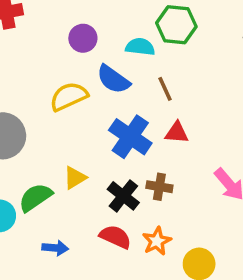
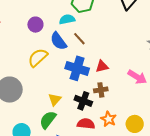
blue semicircle: (113, 79) -> (58, 41), turned 36
brown line: (165, 89) -> (79, 39), moved
red triangle: (177, 133) -> (102, 66), moved
green semicircle: (35, 197) -> (48, 120), moved

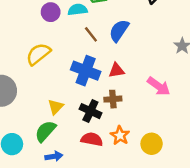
purple circle: (35, 25) -> (51, 12), moved
blue semicircle: (58, 41) -> (119, 31), moved, turned 66

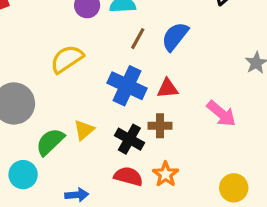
brown line: (91, 34) -> (138, 39), turned 63
green semicircle: (45, 131) -> (50, 142), moved
yellow circle: (152, 144) -> (234, 188), moved

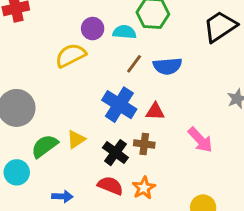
blue semicircle: (175, 36) -> (167, 66), turned -140
yellow semicircle: (67, 59) -> (71, 55), moved

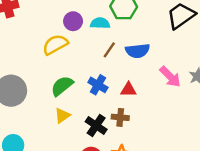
blue cross: (119, 105) -> (98, 85), size x0.7
pink arrow: (200, 140) -> (170, 77), moved
green semicircle: (44, 146) -> (62, 86), moved

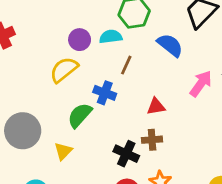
blue semicircle: (138, 51) -> (170, 45), moved, turned -125
pink arrow: (170, 77) -> (201, 84), turned -90
blue cross: (98, 85) -> (105, 93), moved
yellow triangle: (62, 116) -> (63, 151), moved

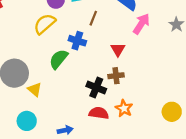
pink arrow: (201, 84) -> (141, 24), moved
red triangle: (156, 106) -> (118, 50), turned -48
yellow triangle: (63, 151) -> (35, 89), moved, turned -32

